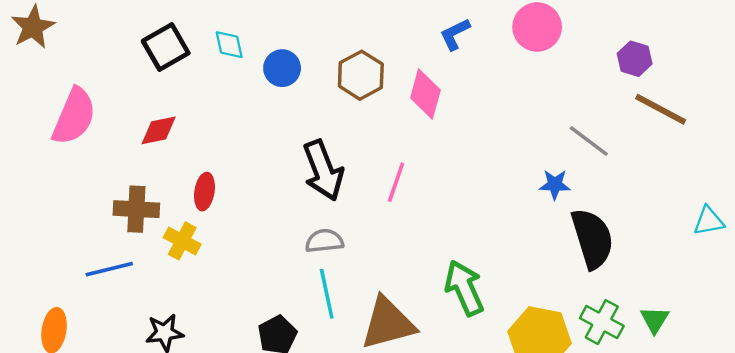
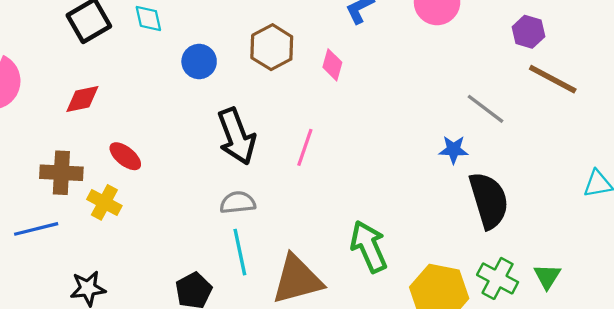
blue circle: (282, 68) -> (199, 61), moved
pink diamond: (425, 94) -> (332, 65), size x0.7
red ellipse: (204, 192) -> (125, 156), turned -60

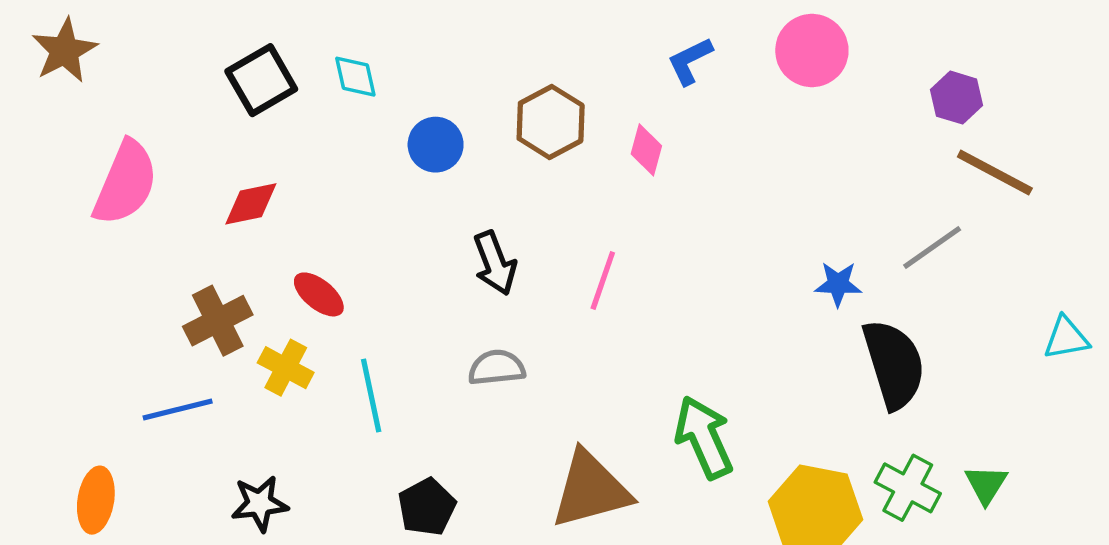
gray line: (485, 109) -> (932, 247), moved, turned -72
black arrow: (237, 136) -> (495, 263), size x0.7
brown cross: (61, 173) -> (218, 321), turned -30
cyan line: (240, 252) -> (371, 396), moved

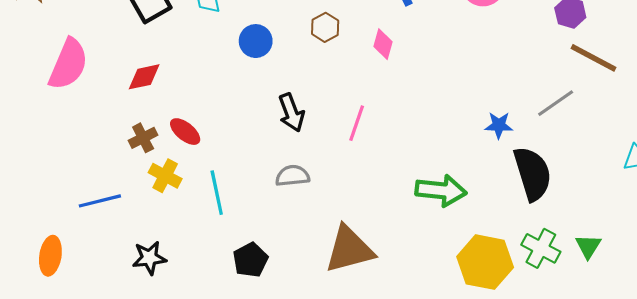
brown hexagon: (551, 122) -> (325, 27), size x0.7
brown cross: (218, 321) -> (143, 138), moved, size x0.7
green arrow: (704, 437) -> (441, 190), moved, turned 120

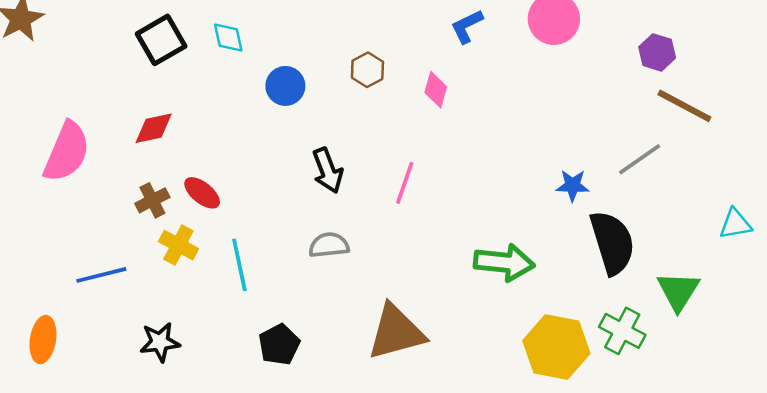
pink semicircle: (68, 64) -> (67, 152), moved
green triangle: (588, 246) -> (678, 291), moved, size x1.4

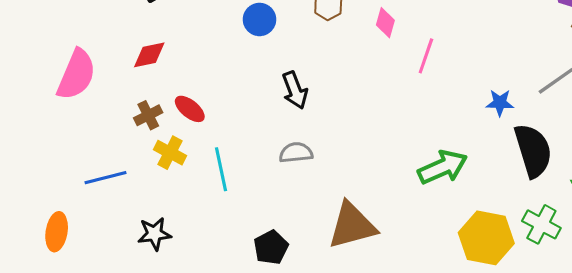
pink line: (405, 183) -> (426, 56), moved
green arrow: (504, 262) -> (443, 167), turned -30
black pentagon: (279, 345) -> (271, 247), moved

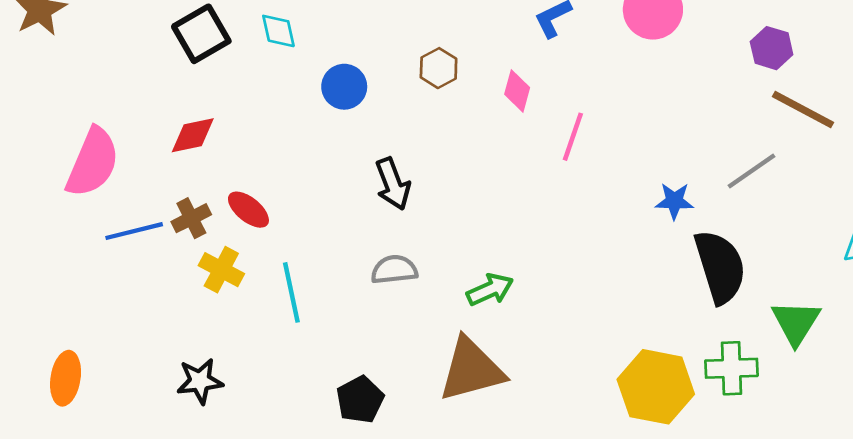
green arrow: (443, 167) -> (490, 290), moved, size x0.7
blue line: (106, 178) -> (134, 231), moved
green cross: (541, 224) -> (732, 368), turned -30

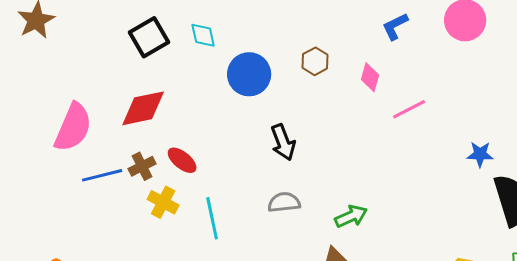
blue circle: (344, 87) -> (249, 74), size x1.4
red diamond: (193, 135) -> (143, 108), size x1.4
pink line: (573, 137) -> (409, 109), turned 44

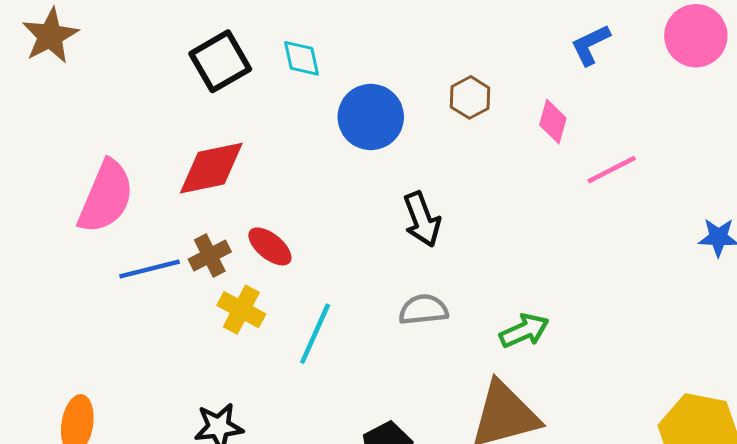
cyan line: (212, 218) -> (315, 334), turned 36

